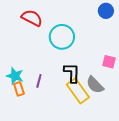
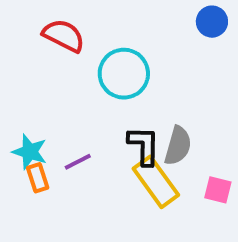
pink square: (109, 62) -> (218, 190), moved
purple line: (39, 81) -> (78, 162), turned 48
gray semicircle: (95, 85) -> (178, 146), moved, turned -120

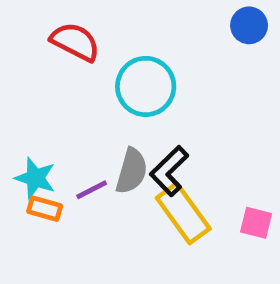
black L-shape: (144, 146) -> (169, 171), turned -135
gray semicircle: (178, 146) -> (132, 171), moved
orange rectangle: (38, 178) -> (45, 209), turned -56

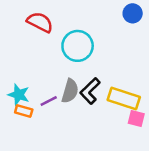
yellow rectangle: (183, 213) -> (124, 98), moved, turned -36

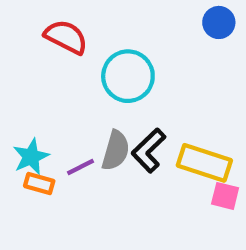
cyan star: (19, 95) -> (31, 157), turned 30

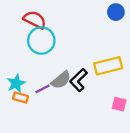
cyan circle: (128, 76) -> (41, 41), moved
gray semicircle: (116, 150) -> (61, 80), turned 35
yellow rectangle: (204, 163) -> (108, 66), moved, turned -32

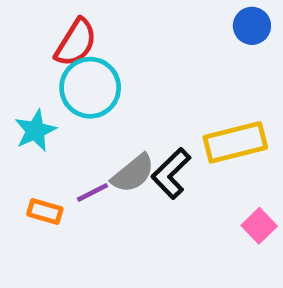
red semicircle: (35, 20) -> (76, 42), turned 95
cyan star: (16, 83) -> (35, 131), moved
pink square: (119, 104) -> (259, 226), turned 32

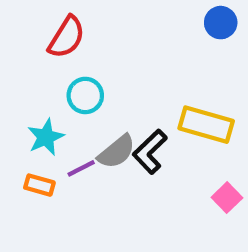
cyan circle: (90, 88) -> (85, 95), moved, size x0.7
cyan star: (35, 131) -> (46, 137), moved
yellow rectangle: (235, 142) -> (206, 125), turned 30

